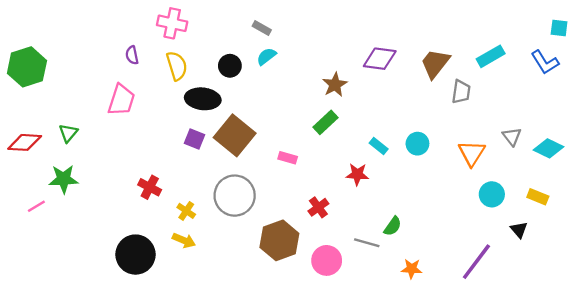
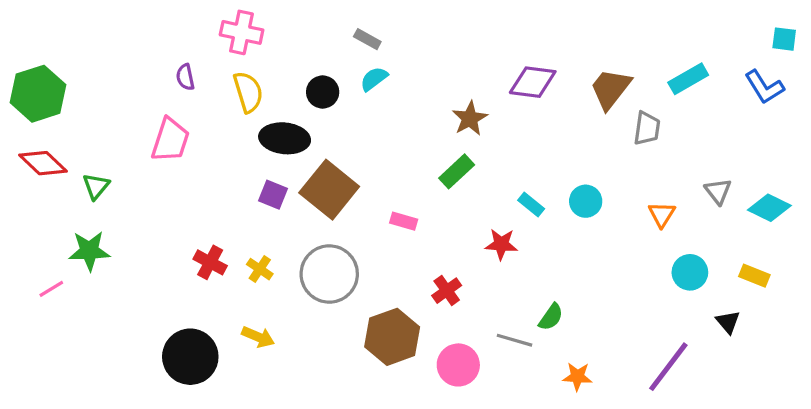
red diamond: (25, 142) -> (43, 163), moved, turned 40
orange triangle: (472, 153) -> (662, 214), size x0.7
yellow cross: (186, 211) -> (260, 269), moved

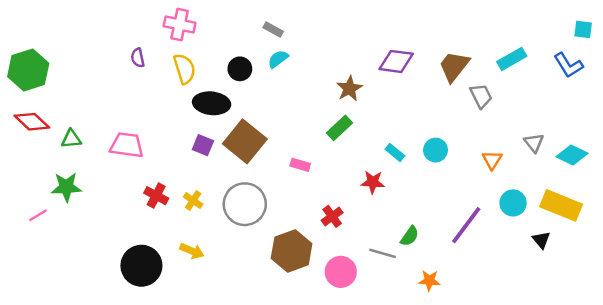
gray trapezoid: (647, 128) -> (481, 96), turned -35
pink trapezoid: (170, 140) -> (127, 145), moved, turned -100
green triangle: (96, 186) -> (71, 139), turned 45
yellow rectangle: (754, 276) -> (561, 205), size x1.8
purple line: (668, 367) -> (466, 225), moved

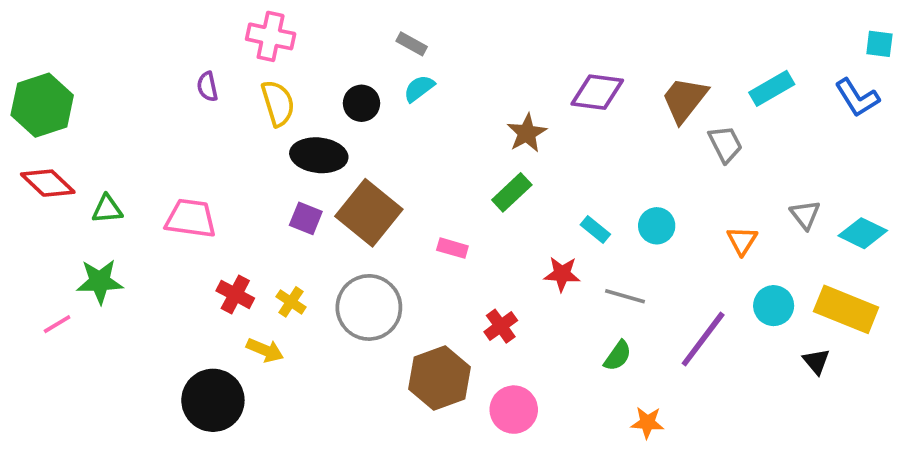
yellow arrow: (192, 251) -> (265, 350), moved
gray line: (383, 253) -> (625, 296), moved

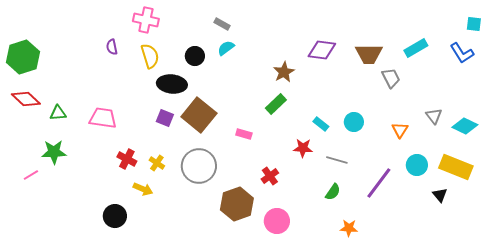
brown trapezoid: (685, 100) -> (369, 54), turned -128
black circle: (213, 400) -> (115, 216), size x0.7

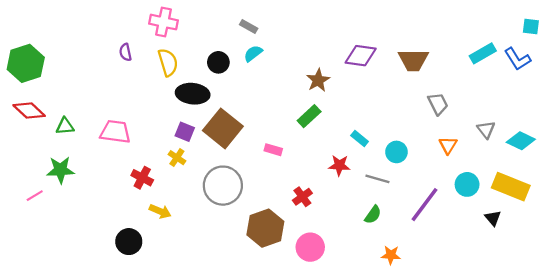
cyan rectangle: (416, 48) -> (483, 53), moved
gray trapezoid: (391, 78) -> (438, 104), moved
cyan circle: (354, 122) -> (396, 152), moved
yellow cross: (157, 163) -> (177, 158), moved

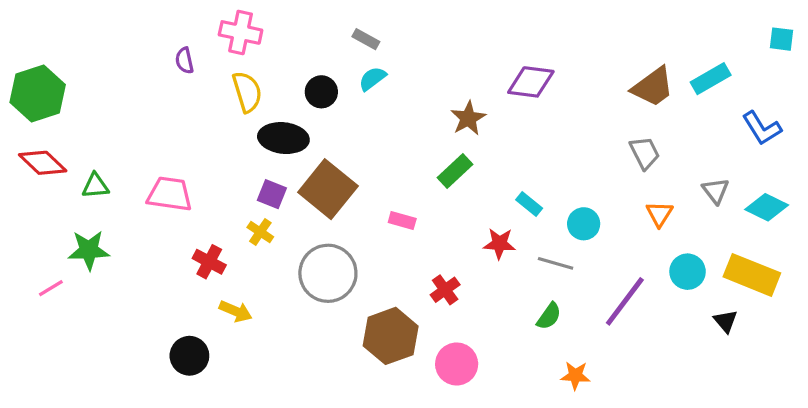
purple semicircle: (125, 52) -> (184, 61), moved
blue L-shape: (517, 59) -> (762, 128), moved
brown trapezoid: (413, 60) -> (653, 87), moved, turned -36

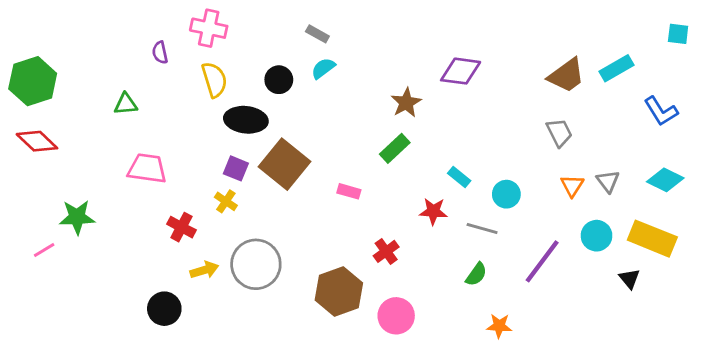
green triangle: (95, 186) -> (126, 104), moved
gray triangle: (716, 191) -> (608, 181), moved
gray circle: (328, 273) -> (256, 264), moved
yellow arrow: (236, 311) -> (204, 270), turned -40

